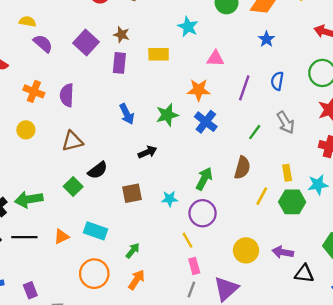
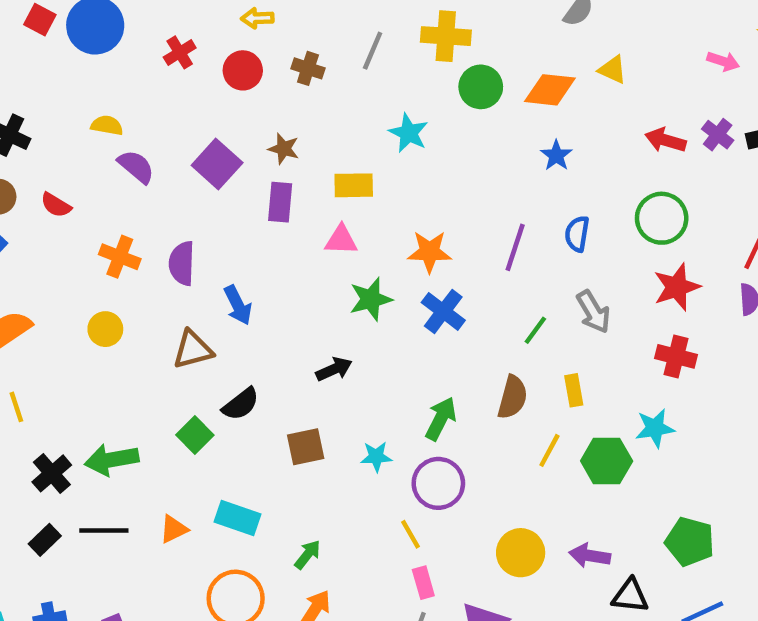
pink triangle: (215, 58) -> (341, 240), moved
blue arrow: (127, 114) -> (238, 305), moved
yellow rectangle: (287, 173) -> (574, 390), moved

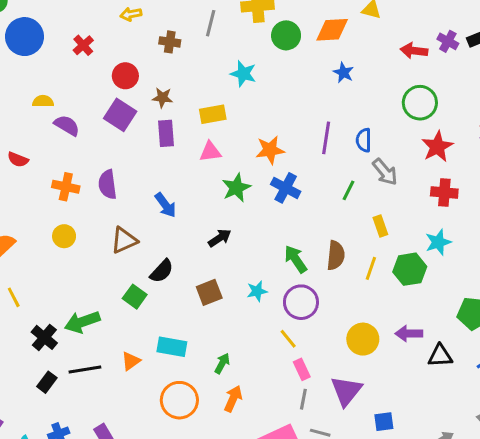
red circle: (243, 70) -> (125, 76), moved
blue semicircle: (577, 234) -> (364, 140), moved
blue arrow: (238, 305) -> (165, 205), moved
brown semicircle: (513, 397) -> (336, 255), moved
green arrow: (441, 419) -> (296, 259), turned -52

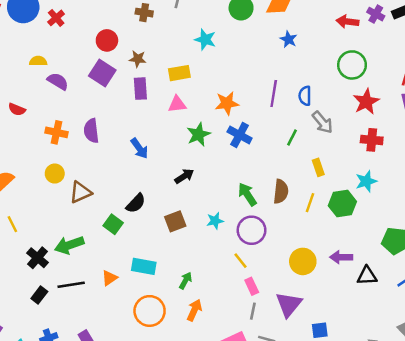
red cross: (83, 45) -> (56, 18), moved
brown triangle: (124, 240) -> (80, 192), moved

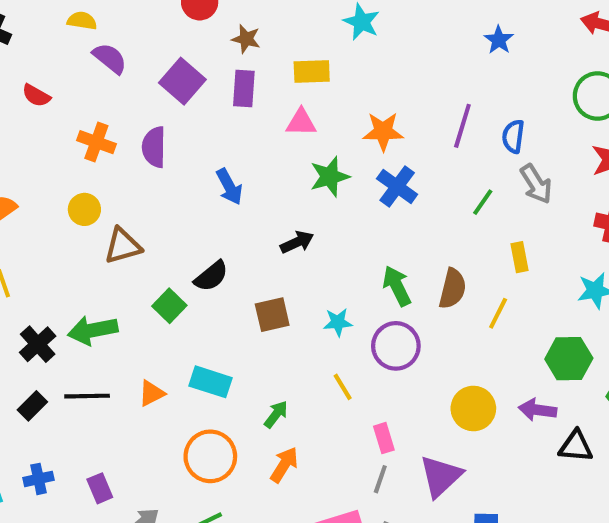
purple square: (102, 73) -> (182, 81), moved
green hexagon: (342, 204) -> (569, 359), moved
yellow line: (241, 261) -> (343, 387), moved

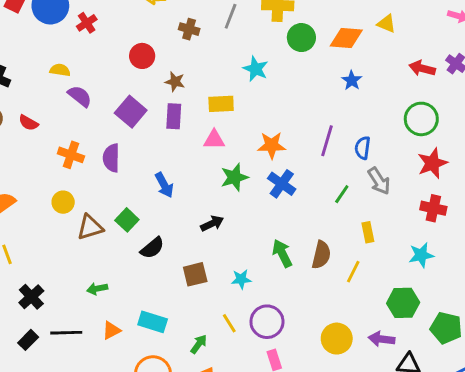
green square: (169, 306) -> (127, 220), moved
green arrow: (93, 330) -> (97, 289), moved, size x0.6
purple circle: (396, 346) -> (267, 322), moved
yellow line: (343, 387) -> (229, 323), moved

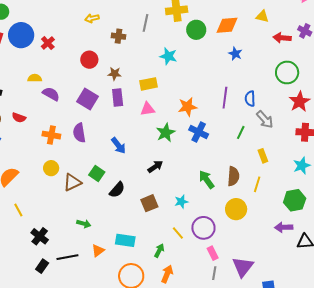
yellow triangle: (386, 24) -> (262, 16), moved
green arrow: (97, 289) -> (84, 224), turned -144
yellow circle: (337, 339) -> (236, 209), moved

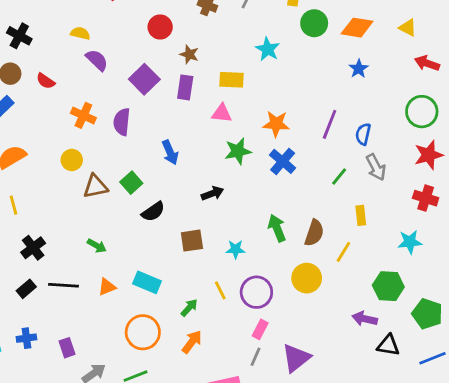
pink rectangle: (213, 253) -> (260, 329), turned 40

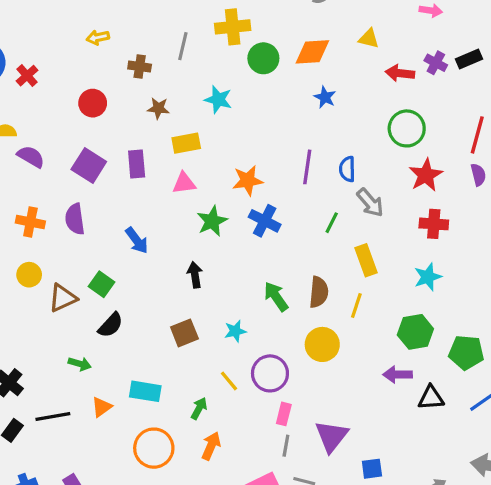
brown star: (189, 54) -> (158, 108), moved
black arrow: (212, 193) -> (195, 275), turned -65
black semicircle: (153, 212) -> (111, 325), moved
yellow rectangle: (361, 215) -> (366, 260), size x1.4

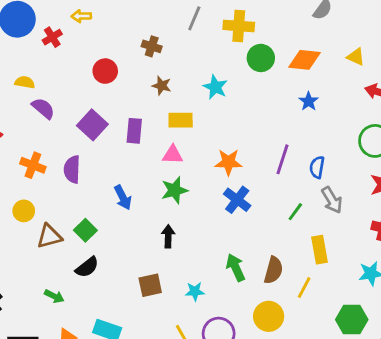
yellow arrow: (98, 37) -> (81, 16), moved
gray line: (183, 46) -> (194, 18), moved
green star: (212, 221) -> (175, 190), moved

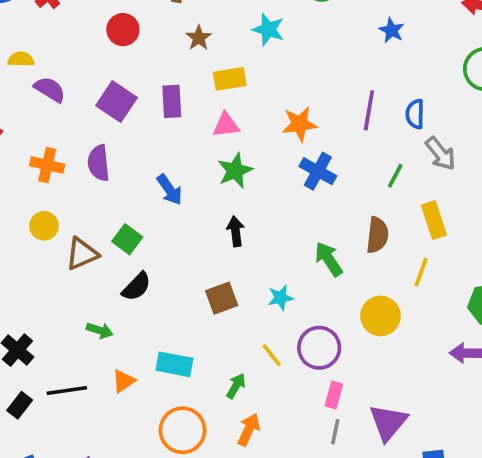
brown star: (162, 86) -> (199, 38), turned 30
brown semicircle: (274, 270) -> (377, 235), moved

